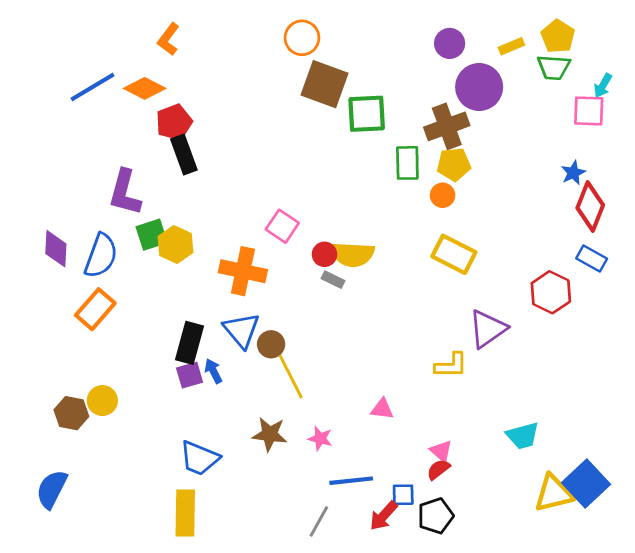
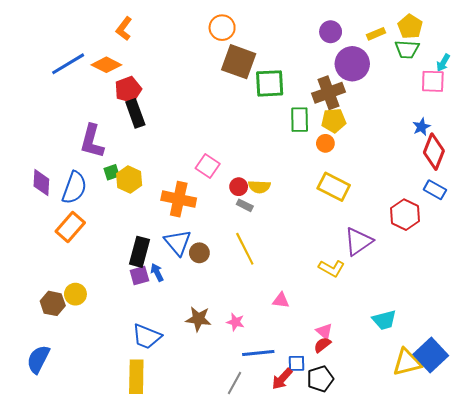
green square: (152, 235) -> (112, 172), size x0.7
yellow semicircle: (353, 254) -> (259, 187), size x0.7
yellow L-shape: (451, 365) -> (332, 268), turned 30
yellow line: (291, 377) -> (245, 249), moved

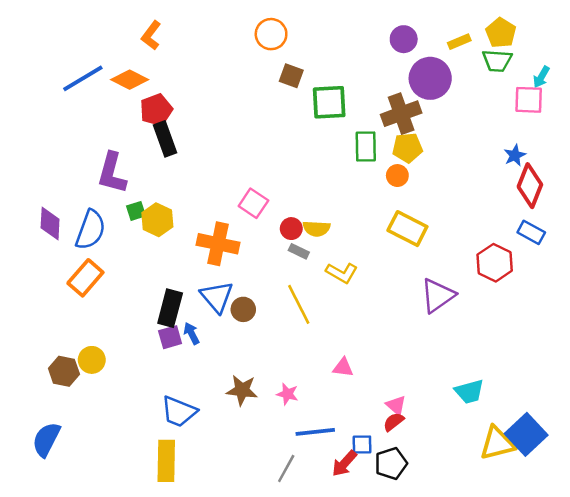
brown square: (239, 62) -> (291, 76), size x0.6
yellow L-shape: (332, 268) -> (342, 273), moved

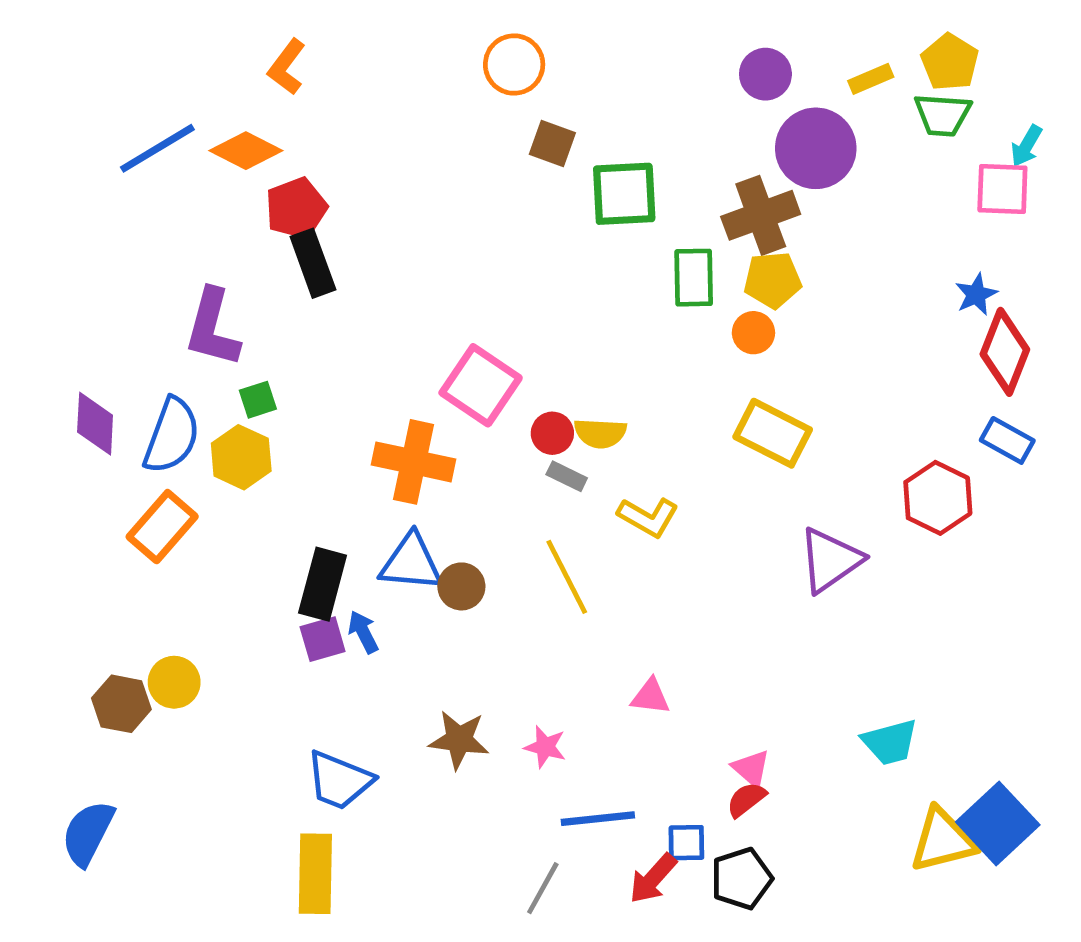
pink square: (253, 203) -> (481, 385), size x1.4
yellow hexagon: (157, 220) -> (241, 457), moved
blue triangle: (217, 297) -> (411, 563), turned -45

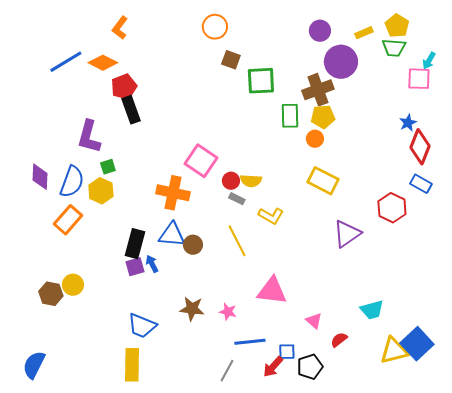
pink triangle: (651, 697) -> (272, 291), size x1.8
red semicircle: (746, 800) -> (339, 340), moved
blue semicircle: (88, 833) -> (34, 365), moved

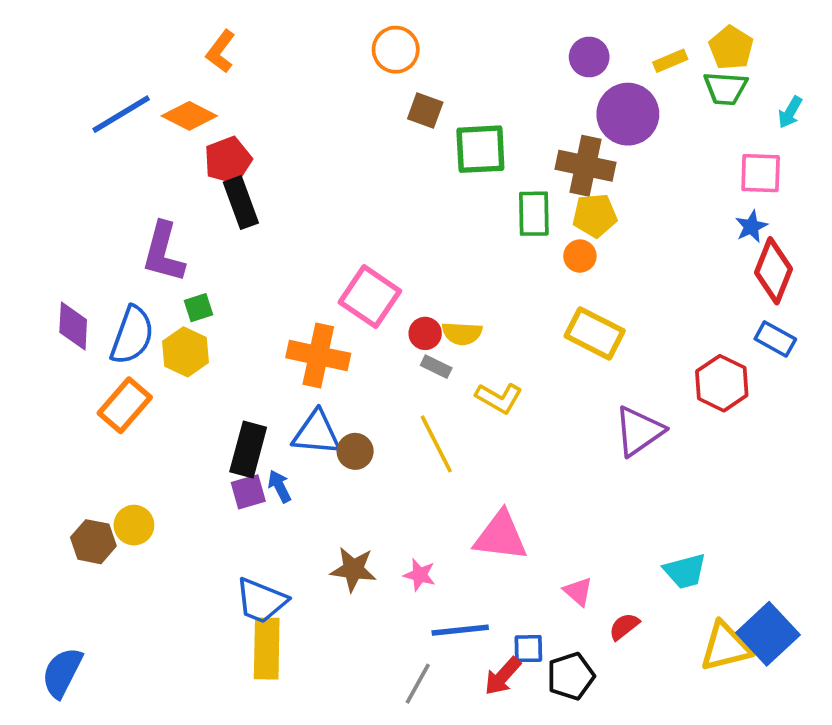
pink square: (419, 79) -> (761, 173), moved
brown cross: (318, 90) -> (585, 166), turned 32
yellow rectangle: (132, 365) -> (267, 649), moved

